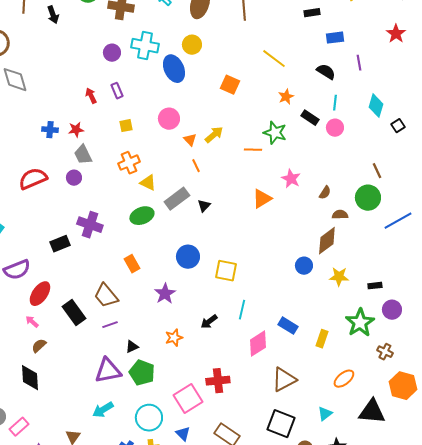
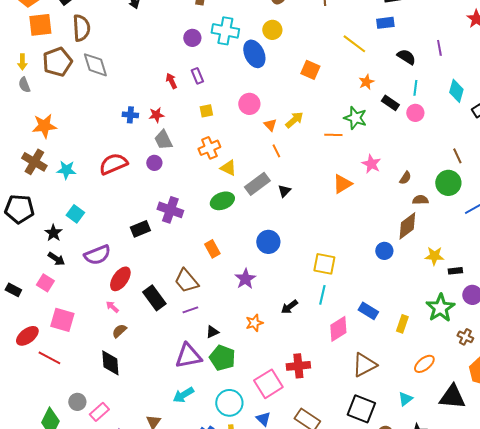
blue rectangle: (335, 38) -> (385, 23), moved
yellow square: (226, 271) -> (324, 264), moved
yellow star: (339, 277) -> (434, 256), moved

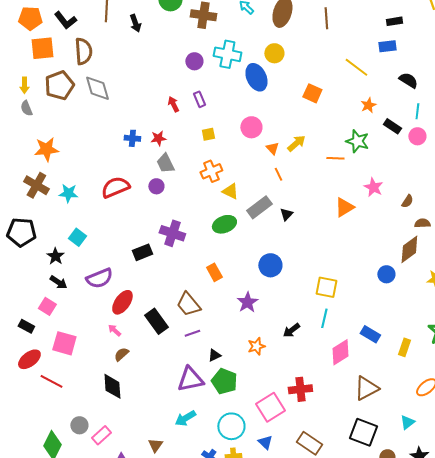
black rectangle: (13, 290) -> (26, 326), moved

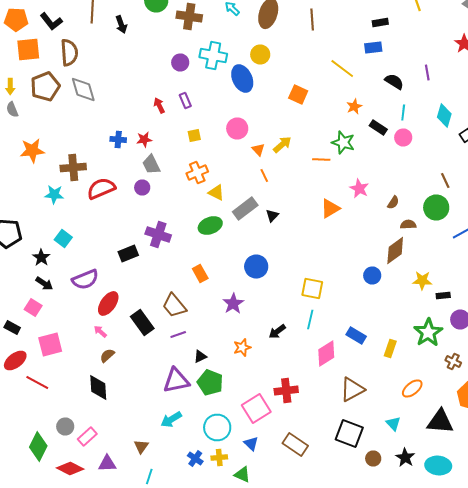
brown cross: (36, 185) -> (73, 168), moved, turned -35
pink square: (64, 343) -> (50, 344), turned -30
cyan triangle: (407, 422) -> (393, 424), turned -35

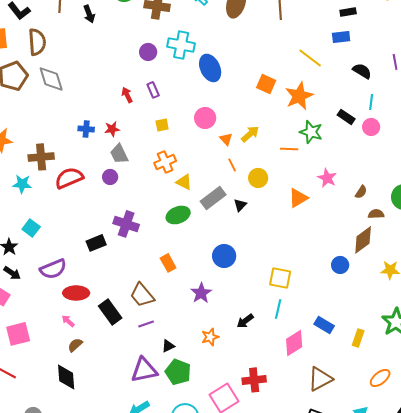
yellow circle: (260, 54) -> (258, 178), moved
orange star: (354, 106) -> (299, 96), moved, size x1.8
red ellipse: (108, 304) -> (76, 293), turned 55

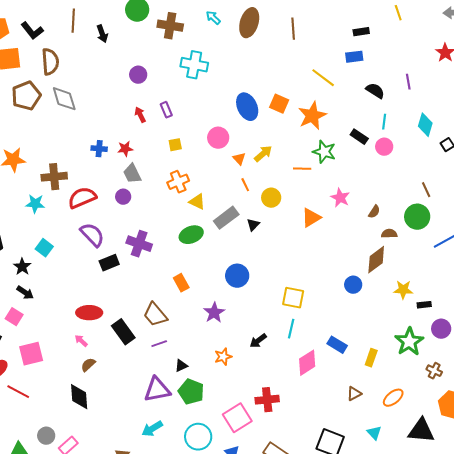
purple circle: (148, 52) -> (138, 75), moved
blue ellipse: (210, 68) -> (247, 107), moved
purple semicircle: (53, 269) -> (92, 235), moved, turned -112
brown triangle: (320, 379) -> (354, 394), moved, size x0.6

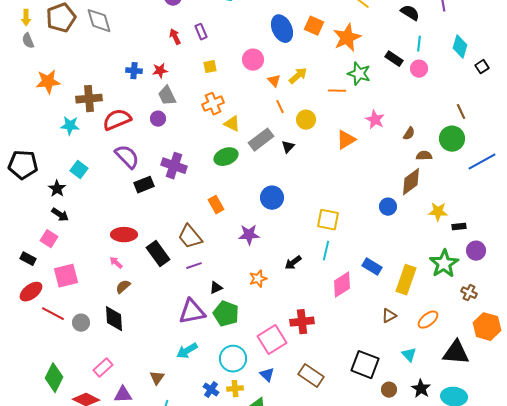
purple star: (214, 313) -> (249, 235), turned 30
yellow rectangle: (371, 358) -> (406, 280), size x1.6
gray circle: (46, 436) -> (81, 323), moved

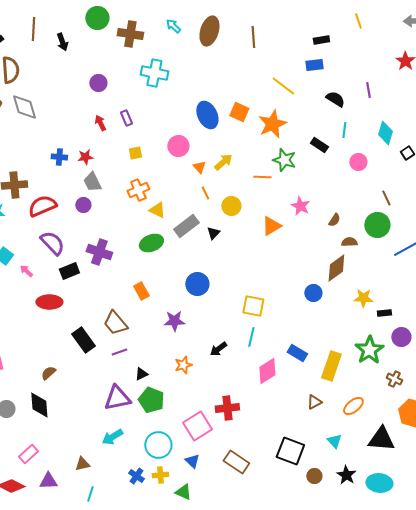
pink circle: (419, 69) -> (358, 162), moved
red ellipse: (124, 235) -> (49, 302), moved
pink arrow: (116, 263) -> (26, 271), moved
brown triangle: (157, 378) -> (82, 464), turned 42

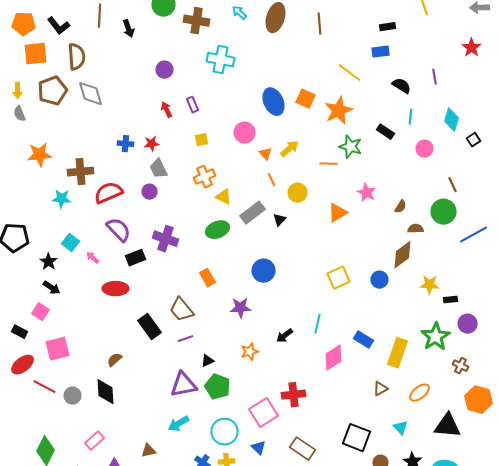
yellow square: (253, 306) -> (338, 278), moved, turned -35

